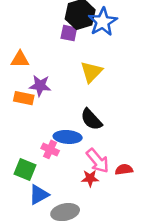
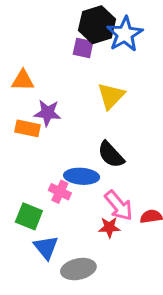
blue triangle: (39, 195) -> (46, 247), turned -40

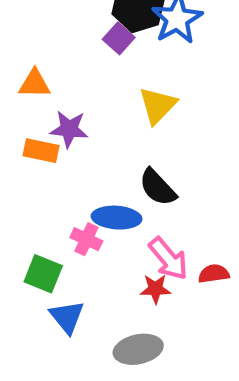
purple square: (83, 48) -> (119, 38), turned 30
gray ellipse: (78, 269) -> (138, 349), moved

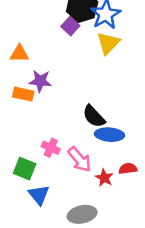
yellow triangle: (158, 105) -> (108, 43), moved
blue ellipse: (117, 218) -> (110, 135), moved
pink arrow: (168, 259) -> (79, 159), moved
red star: (155, 289) -> (104, 178), moved, turned 30

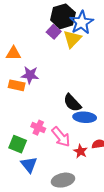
yellow triangle: (108, 43) -> (72, 39), moved

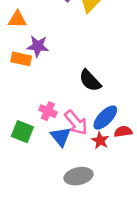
blue ellipse: (85, 117) -> (105, 118), moved, turned -50
blue triangle: (29, 165) -> (61, 137), moved

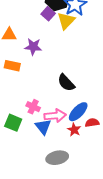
purple star: (38, 46) -> (33, 47), moved
pink arrow: (76, 123) -> (55, 116), turned -55

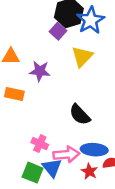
yellow triangle: (66, 21) -> (82, 57), moved
blue ellipse: (78, 112) -> (94, 150), turned 50
green square: (13, 123) -> (33, 173), moved

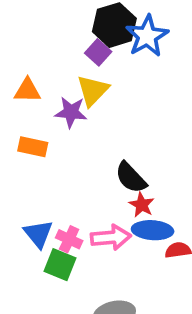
yellow triangle: (82, 57) -> (93, 90), moved
pink cross: (40, 144) -> (69, 239), moved
blue triangle: (52, 168) -> (38, 234), moved
red star: (89, 171) -> (142, 205), moved

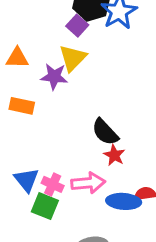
blue ellipse: (153, 230) -> (124, 201), moved

